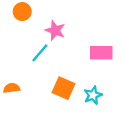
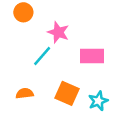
pink rectangle: (101, 53) -> (92, 56), moved
orange semicircle: (12, 88) -> (25, 93), moved

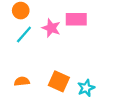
cyan line: (42, 56) -> (24, 35), moved
pink rectangle: (92, 56) -> (76, 19), moved

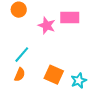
cyan line: (24, 35) -> (22, 55), moved
orange semicircle: (22, 81) -> (20, 75), turned 120

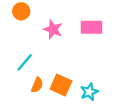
pink rectangle: (70, 18) -> (91, 27), moved
orange semicircle: (20, 75) -> (37, 85), moved

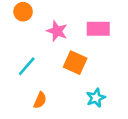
orange semicircle: (37, 85) -> (40, 100), moved
orange square: (61, 85) -> (75, 63), moved

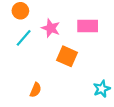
cyan line: (27, 66) -> (24, 38), moved
cyan star: (96, 98) -> (102, 89), moved

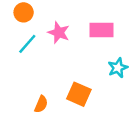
orange square: (67, 56) -> (79, 94), moved
cyan star: (102, 89) -> (118, 68), moved

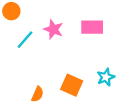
orange circle: (24, 12) -> (11, 11), moved
cyan star: (118, 68) -> (106, 77), moved

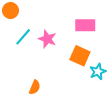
pink star: (53, 29) -> (47, 39), moved
orange square: (72, 85) -> (80, 56), moved

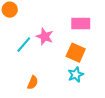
cyan line: (23, 37) -> (24, 45), moved
cyan star: (98, 72) -> (76, 75), moved

